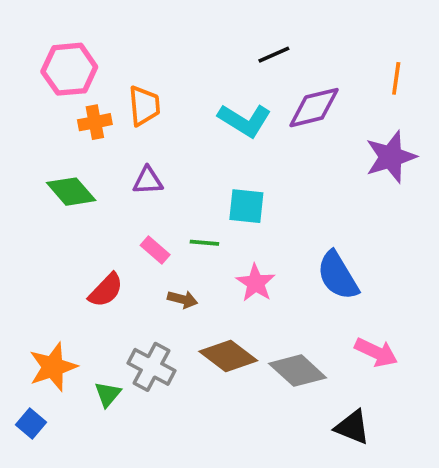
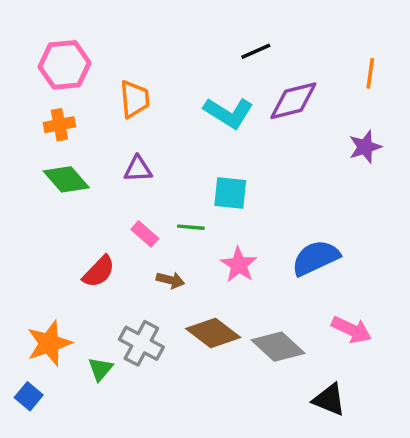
orange cross: (95, 122) -> (59, 125), moved
purple star: (391, 157) -> (365, 147), size x0.7
blue semicircle: (338, 276) -> (316, 258), turned 96

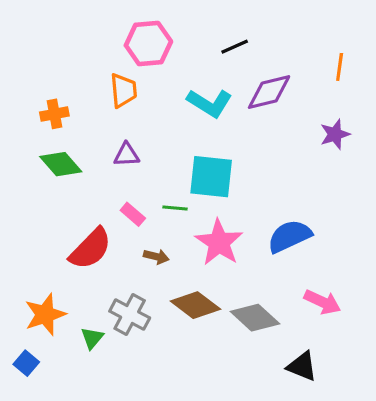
pink hexagon: (65, 65) -> (148, 43), moved
cyan square: (230, 193) -> (211, 177), size x1.4
pink star: (239, 265) -> (219, 242), size x1.4
red semicircle: (99, 272) -> (90, 249), size x1.4

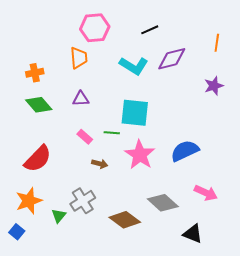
red semicircle: (90, 249) -> (38, 159), moved
brown diamond: (195, 305) -> (125, 220), moved
gray cross: (130, 315) -> (83, 201), turned 30

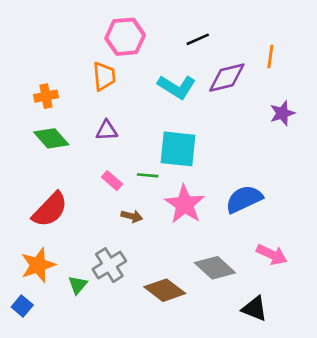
orange line: (217, 43) -> (270, 56), moved

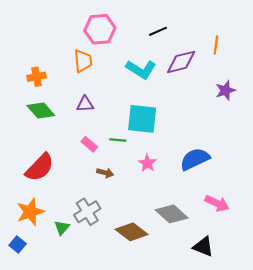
pink star: (185, 204) -> (147, 163), size x0.6

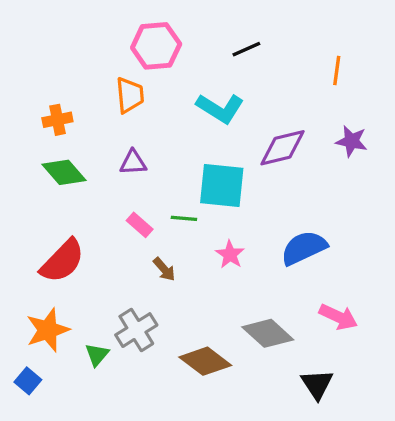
purple diamond: (181, 62) -> (283, 148), moved
purple star: (225, 90) -> (352, 141), turned 30
brown arrow: (105, 173) -> (164, 269), turned 35
black triangle: (203, 247) -> (317, 384), turned 35

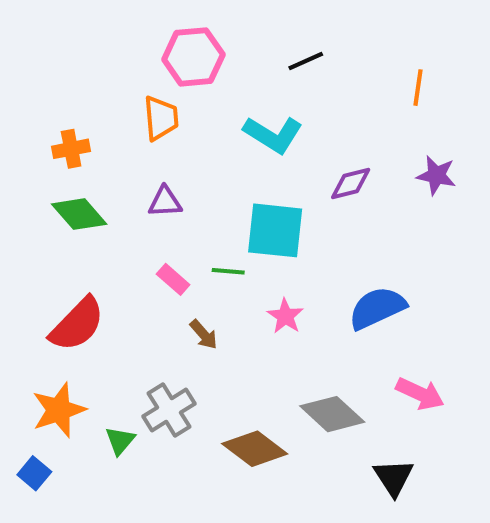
purple diamond: (283, 148) -> (351, 183), size x0.7

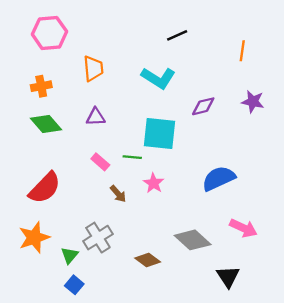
pink hexagon: (193, 57) -> (49, 33), moved
pink star: (285, 316) -> (154, 183), moved
brown diamond: (255, 449) -> (148, 260), size x0.7
blue square: (34, 473) -> (74, 285), moved

